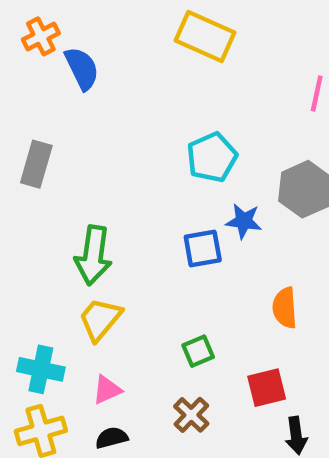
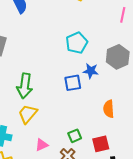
green square: (198, 351) -> (75, 136), moved
pink triangle: (107, 390) -> (42, 145), moved

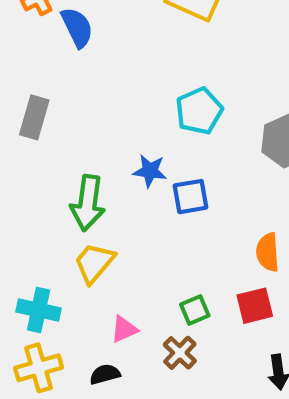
blue star: (91, 71) -> (150, 171), moved
red square: (101, 144) -> (255, 306), moved

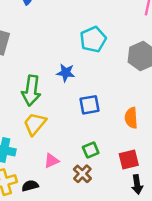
blue square: (191, 197) -> (90, 105), moved
red square: (255, 306) -> (129, 160), moved
black semicircle: (105, 374) -> (30, 186), moved

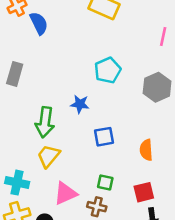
green square: (91, 150) -> (105, 183), turned 35
pink triangle: (51, 161) -> (65, 193), size x1.5
brown cross: (82, 174) -> (97, 207), turned -30

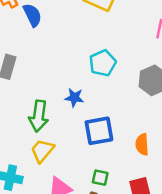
blue square: (104, 137) -> (99, 131), size x1.4

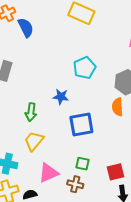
green arrow: (39, 116) -> (31, 112), size x0.7
orange semicircle: (142, 144) -> (118, 107), moved

